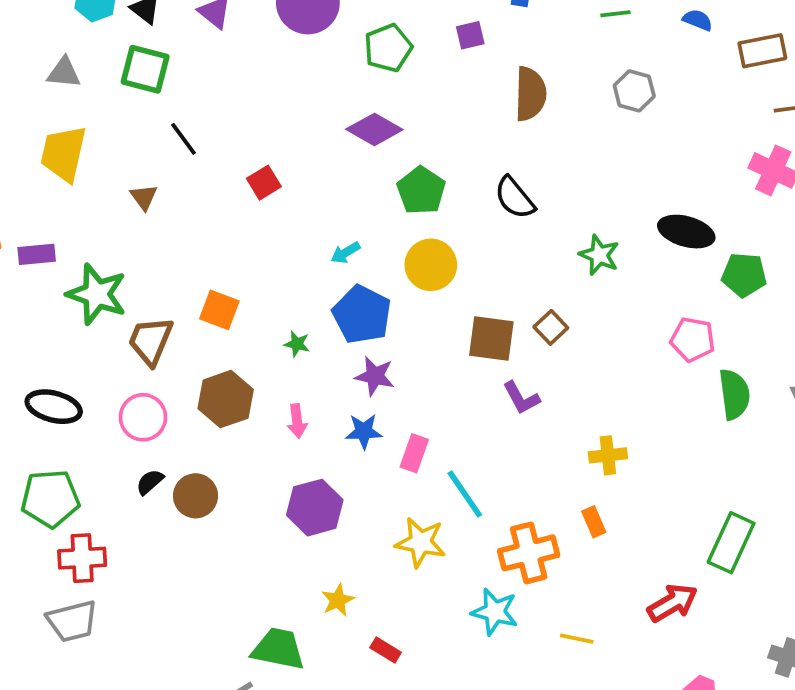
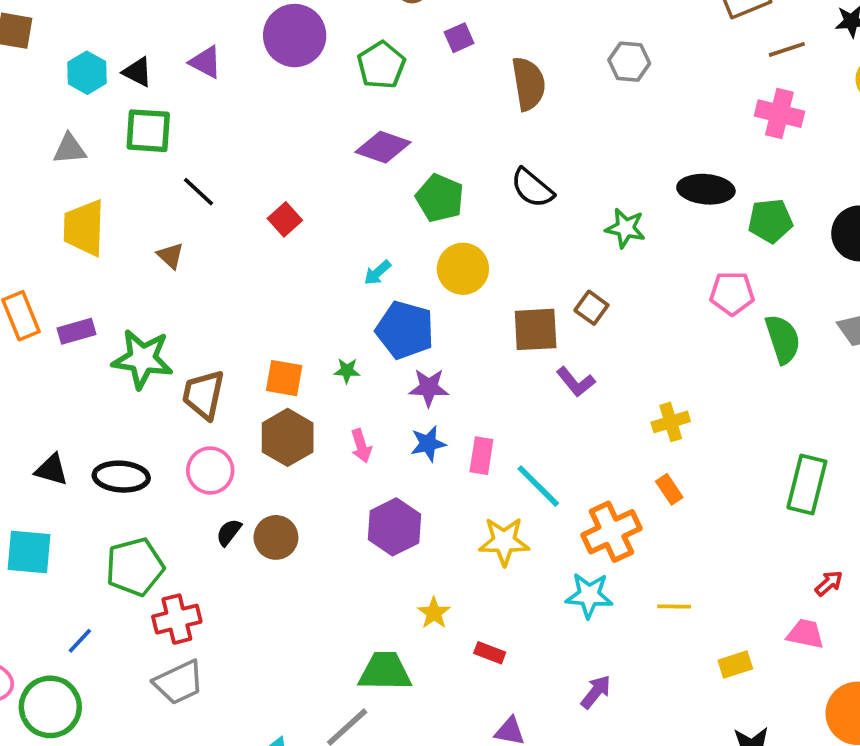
orange square: (219, 310) -> (284, 378), moved
red arrow: (672, 603) -> (829, 583), moved, size x0.6

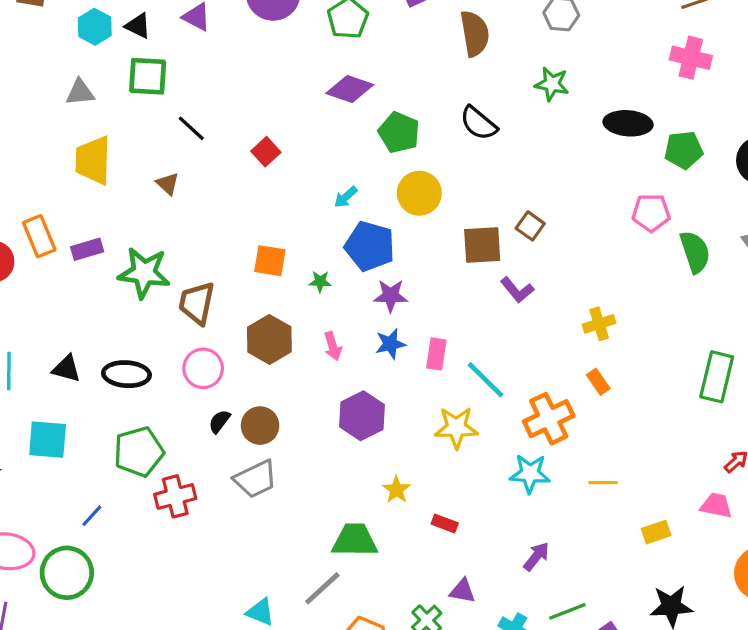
green star: (625, 228) -> (552, 84), moved
orange square: (284, 378) -> (270, 261), moved
gray trapezoid: (179, 682) -> (256, 479), moved

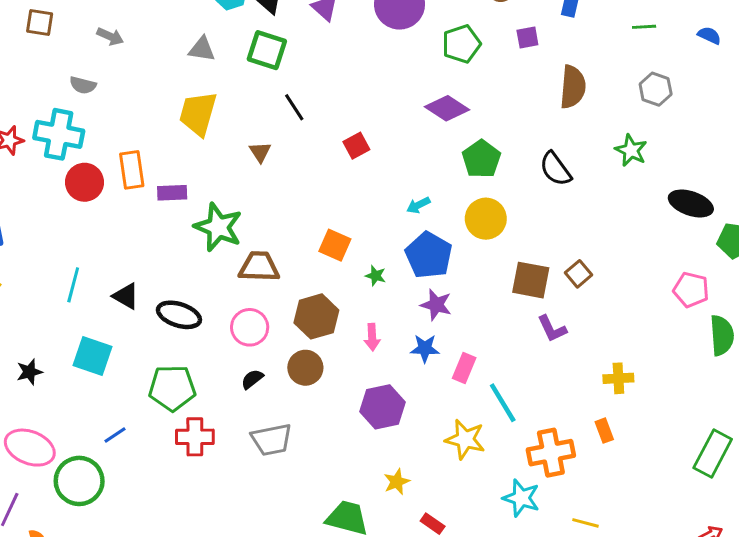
brown trapezoid: (197, 303) -> (259, 267), turned 66
brown circle: (260, 426) -> (305, 368), moved

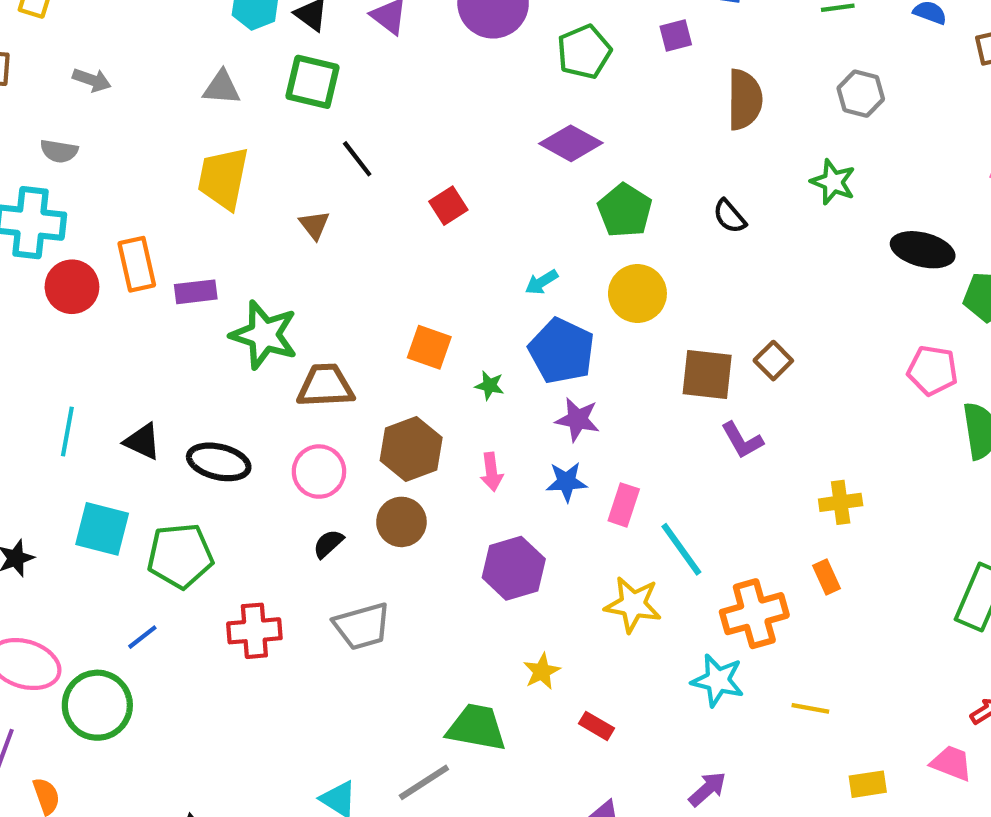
black semicircle: (556, 169) -> (729, 216), size x0.7
green pentagon: (172, 388) -> (180, 556), moved

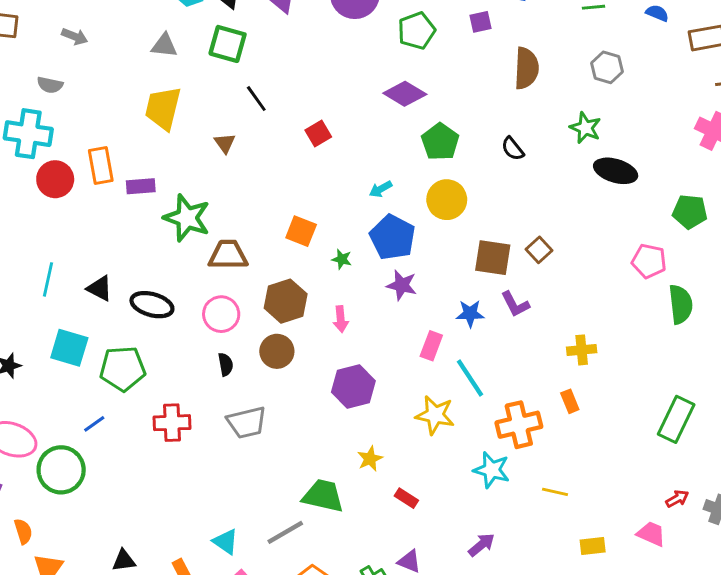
black ellipse: (923, 250) -> (616, 171), moved
blue star: (566, 482) -> (470, 314), moved
black semicircle: (328, 544) -> (226, 364), turned 120

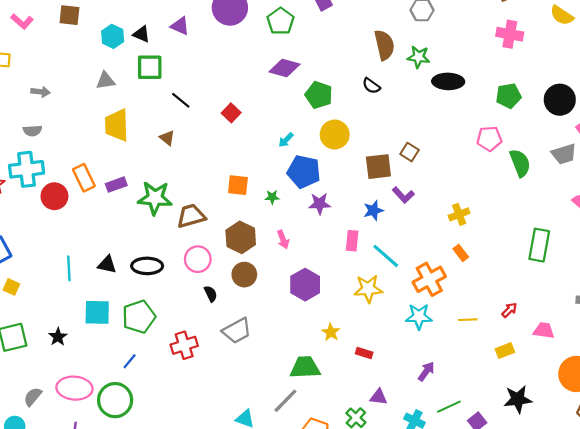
brown semicircle: (526, 68) -> (384, 45), moved
red arrow: (677, 499) -> (509, 310), moved

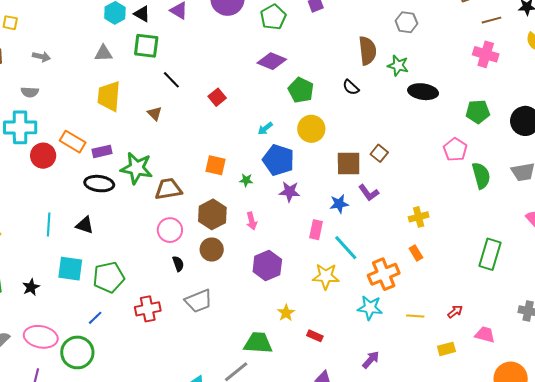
pink pentagon: (489, 139) -> (455, 150), turned 30
orange rectangle: (84, 178) -> (73, 142), turned -40
black ellipse: (147, 266) -> (99, 184), moved

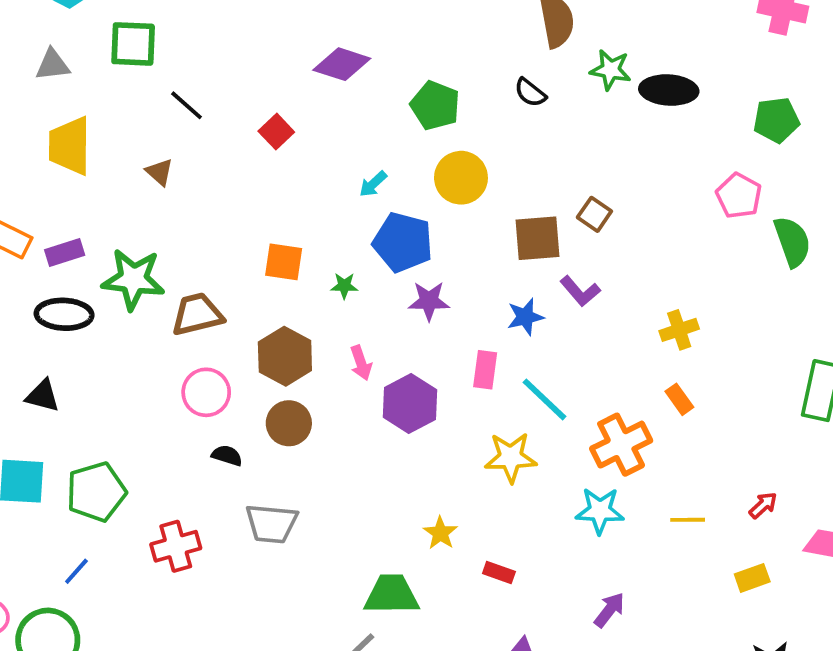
purple diamond: (272, 61) -> (342, 64), moved
green star: (398, 66) -> (610, 70), moved
black semicircle: (178, 264) -> (227, 455), turned -49
purple hexagon: (267, 265) -> (410, 403), moved
gray trapezoid: (199, 301) -> (272, 524), turned 32

